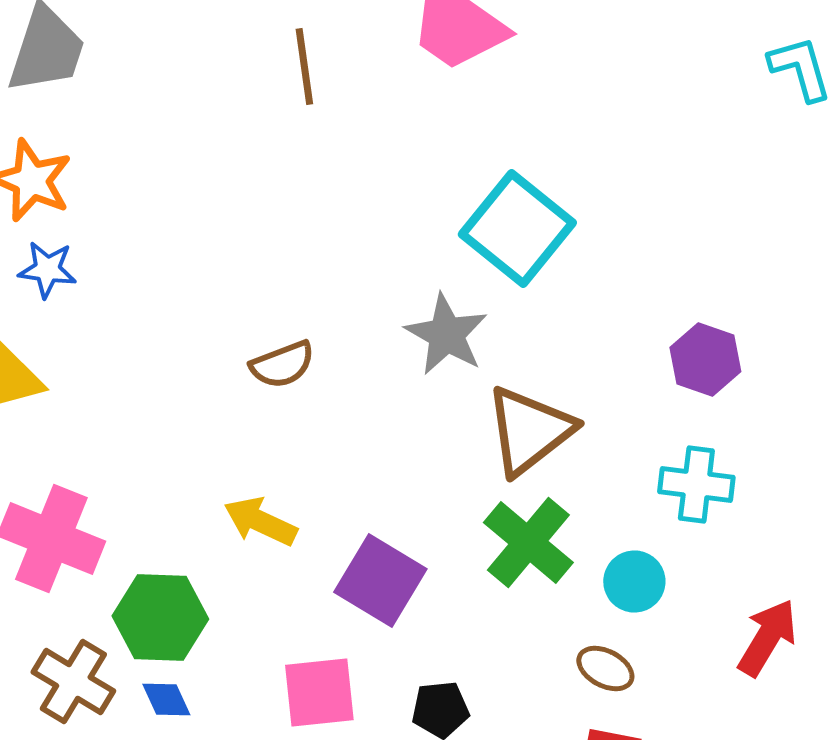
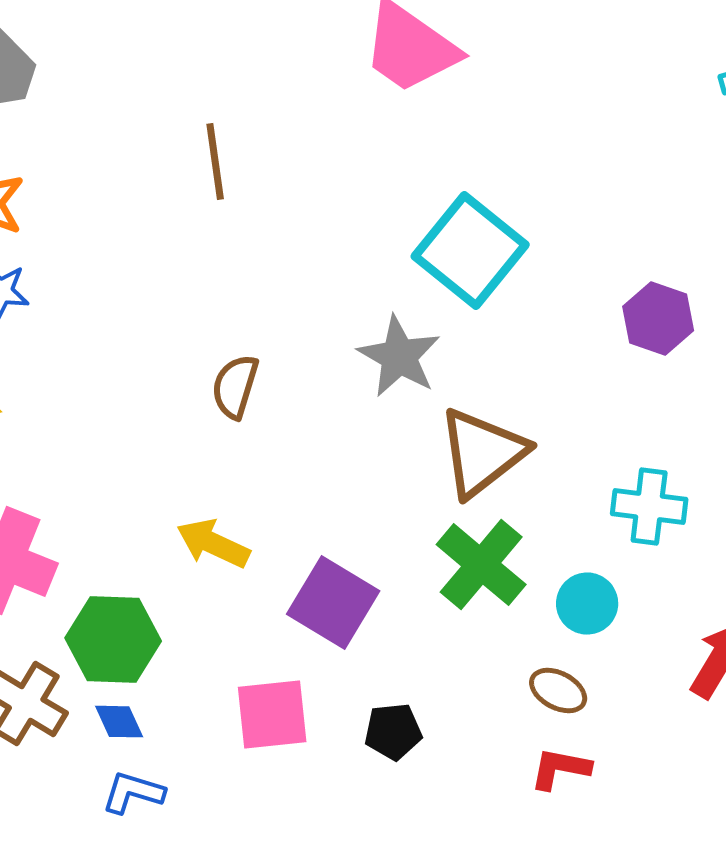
brown line: (304, 66) -> (215, 162), moved
purple hexagon: (705, 360) -> (658, 319), moved
brown semicircle: (282, 364) -> (235, 387), turned 128

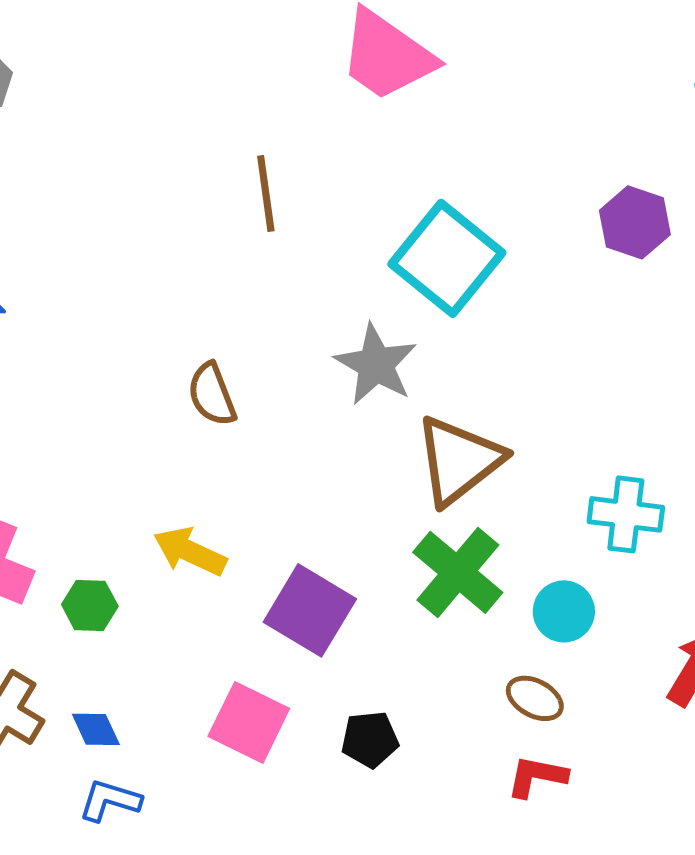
brown line: (215, 162) -> (266, 193), moved
purple hexagon: (658, 319) -> (635, 222), moved
brown semicircle: (235, 387) -> (212, 394), turned -38
green hexagon: (113, 640) -> (90, 605), moved, size x0.6
pink square: (272, 715) -> (249, 722), turned 32

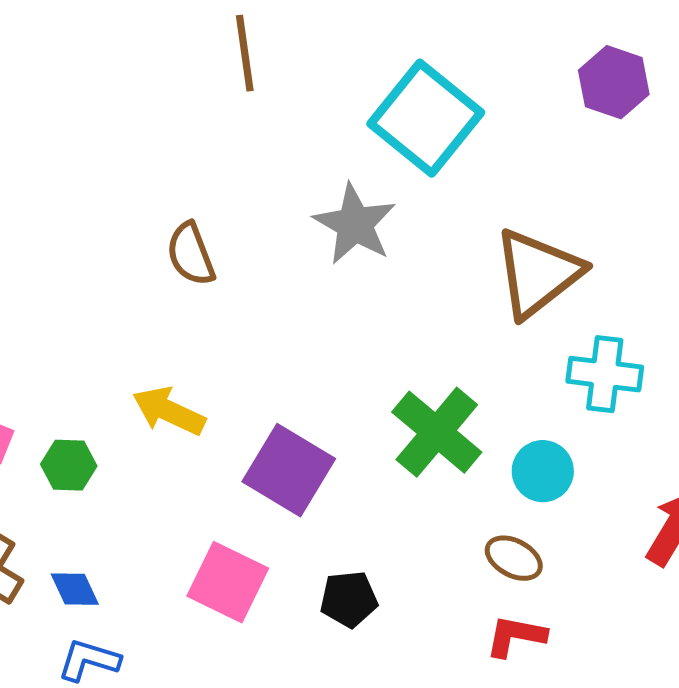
brown triangle: (459, 460) -> (538, 273), moved

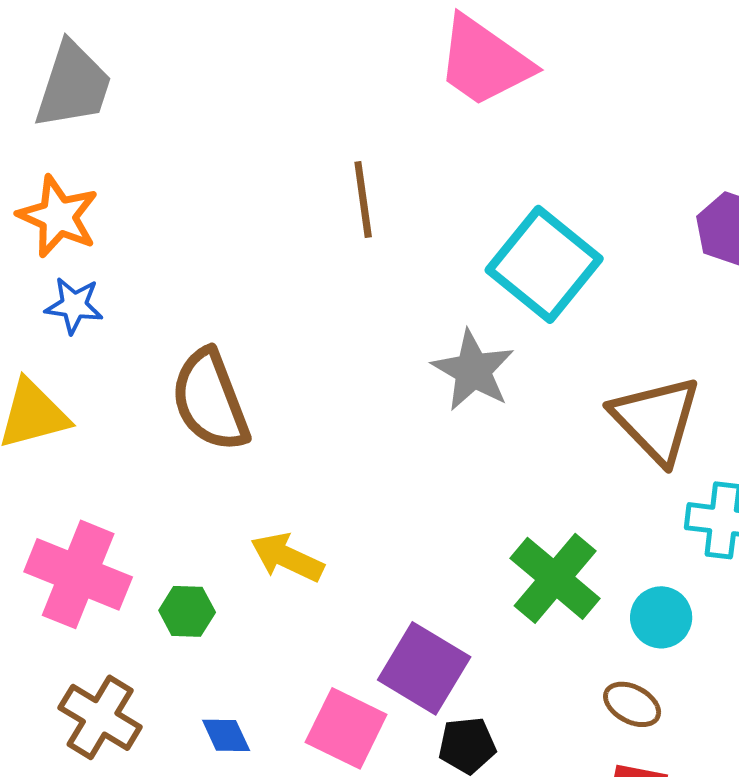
brown semicircle: (191, 254) -> (210, 400), moved, size x1.6
brown triangle: (538, 273) -> (656, 419), turned -36
purple square: (289, 470) -> (424, 668), moved
blue diamond: (75, 589) -> (226, 735), moved

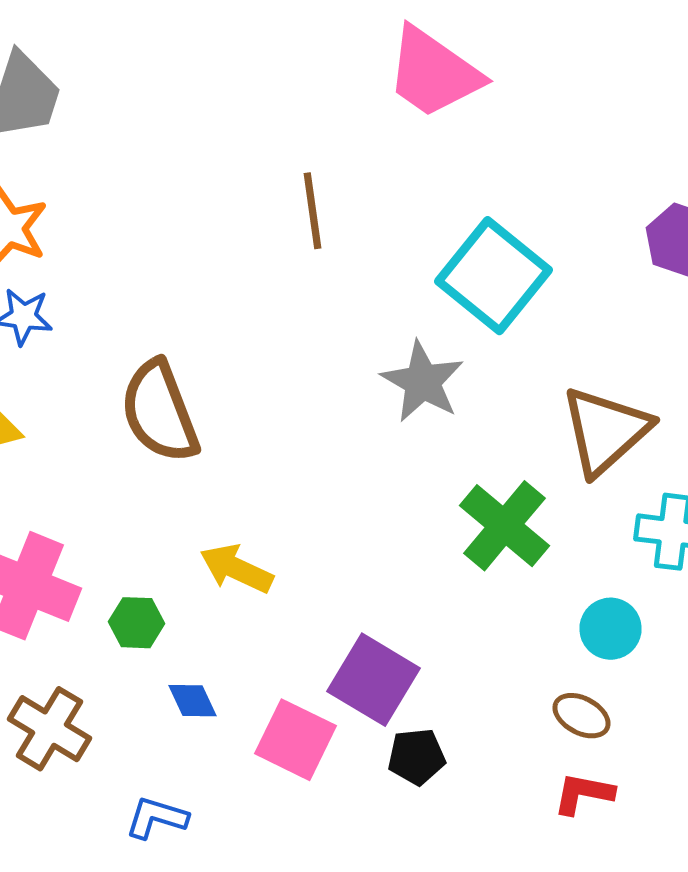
brown triangle: (656, 419) -> (606, 431), turned 32
green cross: (555, 578) -> (504, 526), moved
blue diamond: (226, 735) -> (192, 701), moved

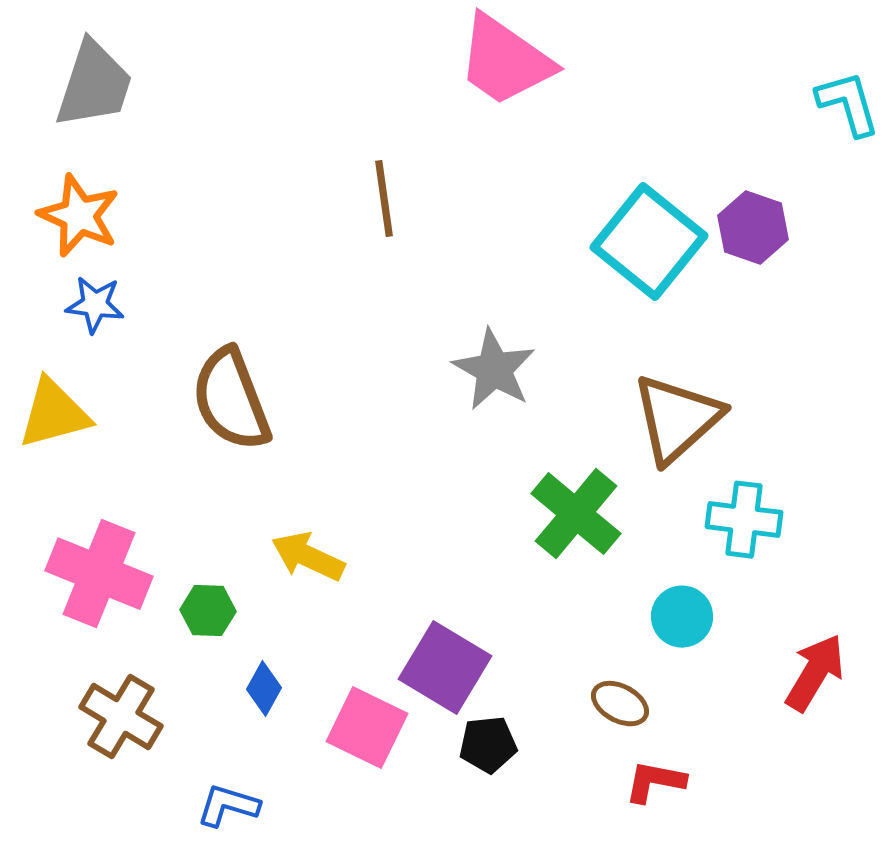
cyan square: (494, 276) -> (649, 242), moved
blue diamond: (192, 701) -> (264, 689), turned 54
brown ellipse: (582, 716) -> (620, 704), moved

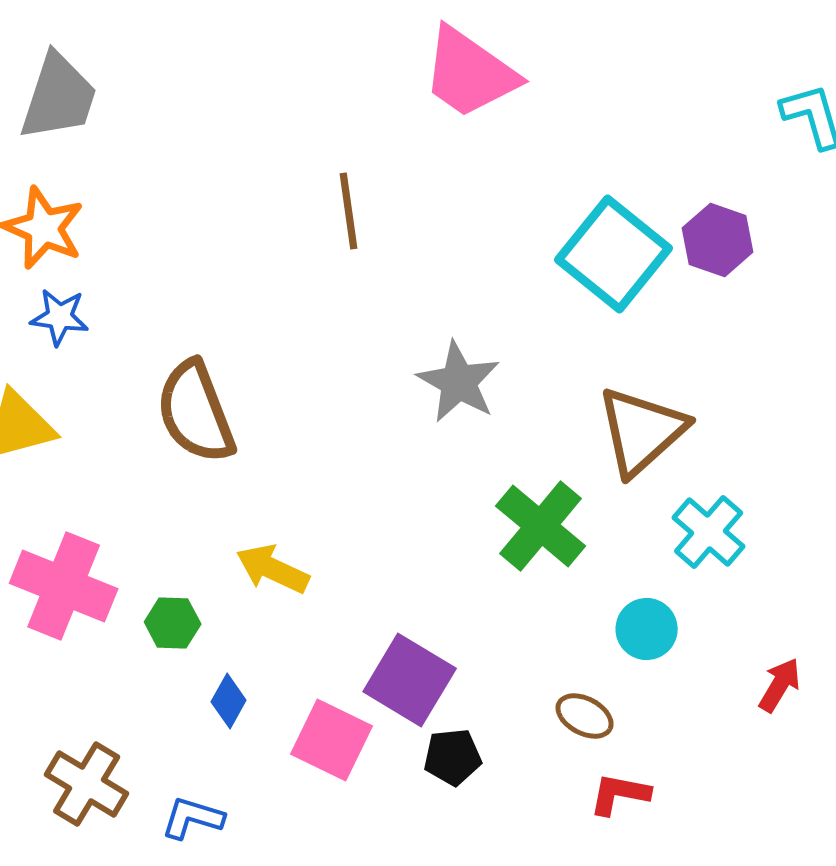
cyan cross: (744, 520) -> (709, 532), turned 34
red arrow: (815, 673) -> (780, 685), size x0.7
brown cross: (121, 717) -> (87, 784), moved

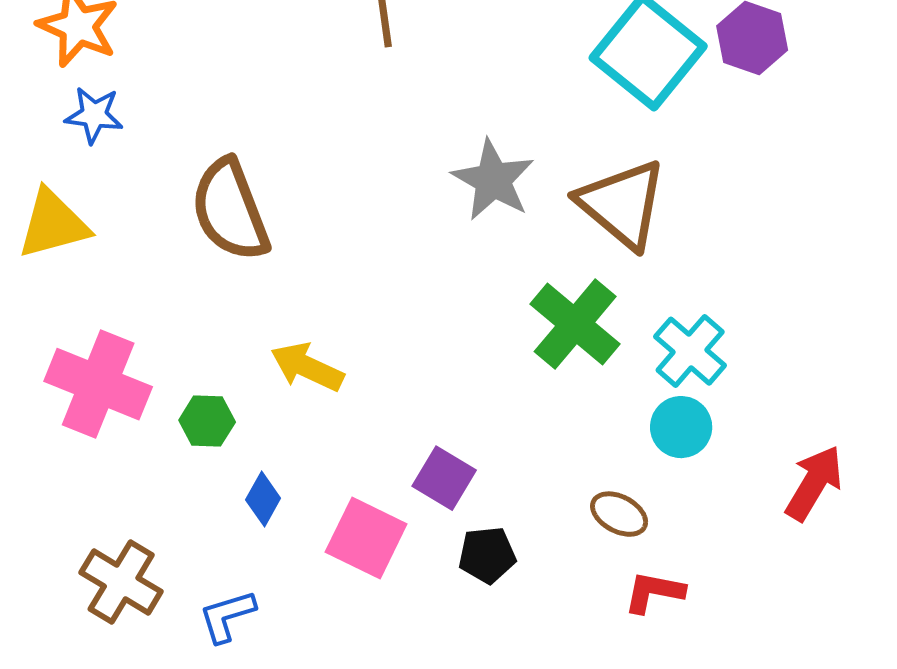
brown triangle: (642, 431) -> (622, 204), moved, turned -38
cyan cross: (709, 532) -> (690, 351), moved
purple square: (410, 680) -> (444, 478), size x0.7
red arrow: (780, 685) -> (814, 483), size x1.4
blue L-shape: (193, 818) -> (227, 616), turned -34

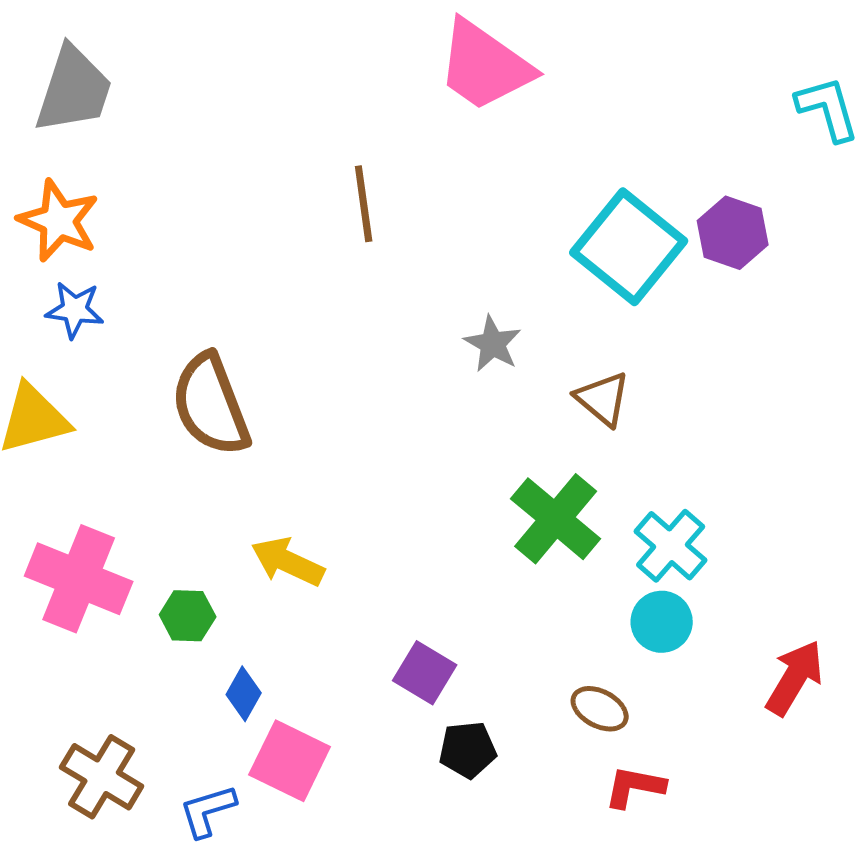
gray star: (493, 180) -> (493, 344), moved, size x0.7
brown triangle: (622, 204) -> (603, 399), size x0.6
pink square: (366, 538) -> (290, 761), moved

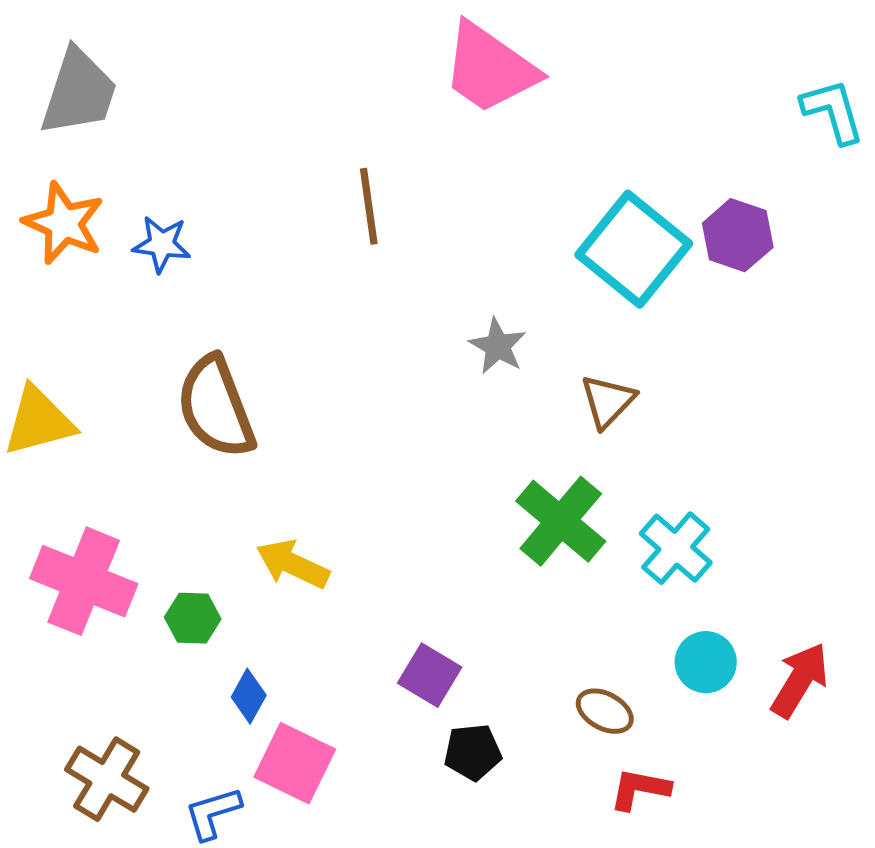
blue star: (75, 310) -> (162, 244), moved
brown triangle: (603, 399) -> (608, 401), turned 34
cyan circle: (662, 622) -> (706, 662), moved

